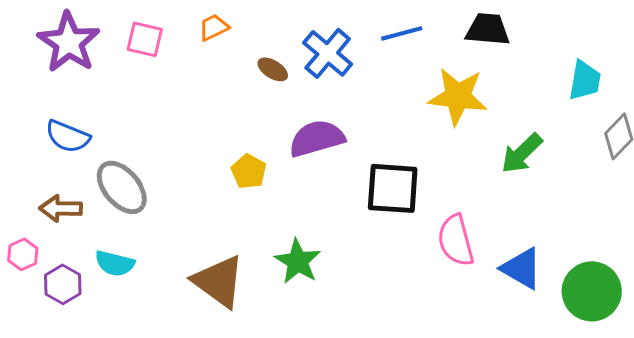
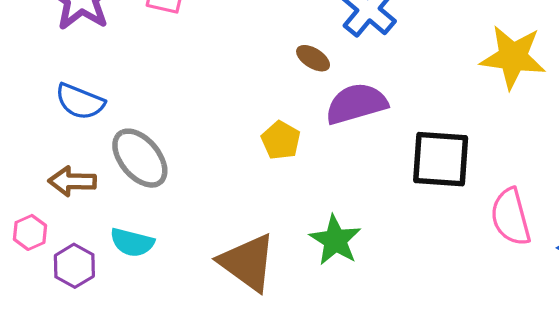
brown ellipse: (273, 69) -> (313, 58), moved

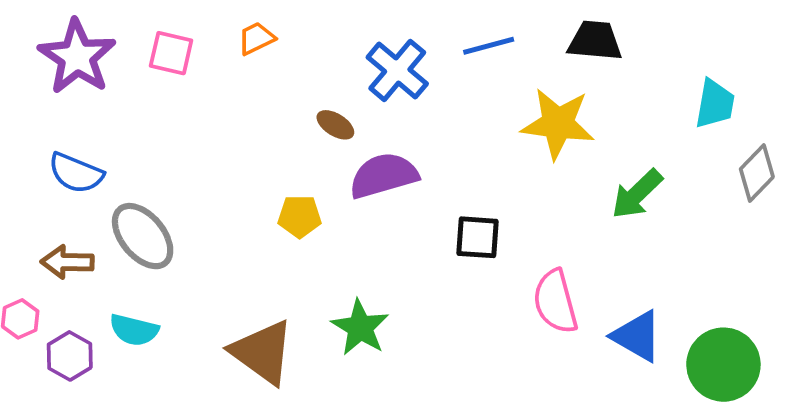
yellow pentagon: (281, 140) -> (300, 216), turned -30
black square: (441, 159) -> (478, 237), size x0.7

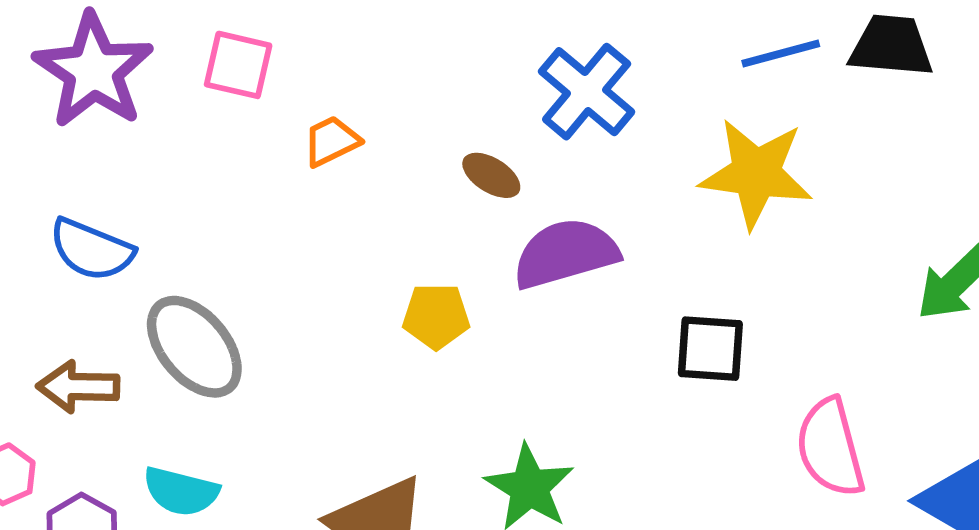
orange trapezoid: (256, 38) -> (331, 141), moved
blue line: (489, 46) -> (781, 54), moved
yellow star: (558, 124) -> (756, 173), moved

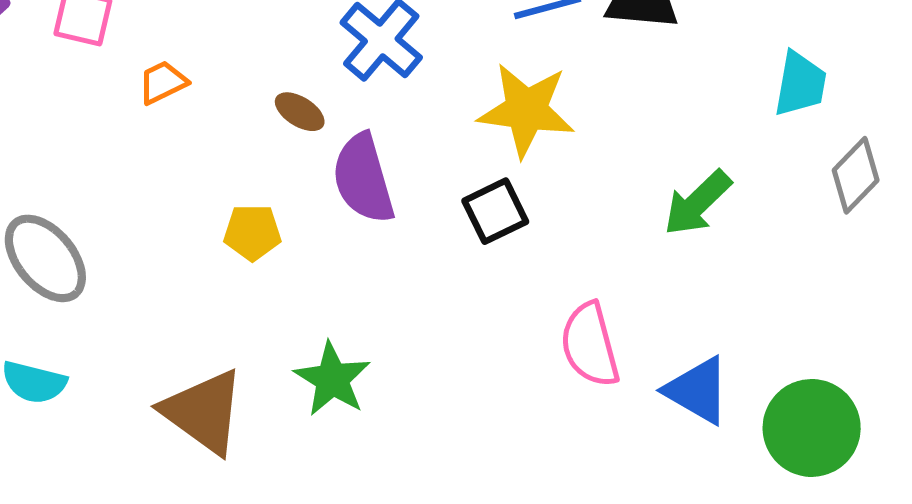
purple semicircle: (566, 253) -> (363, 179), turned -90
black square: (710, 349) -> (495, 211), moved, turned -30

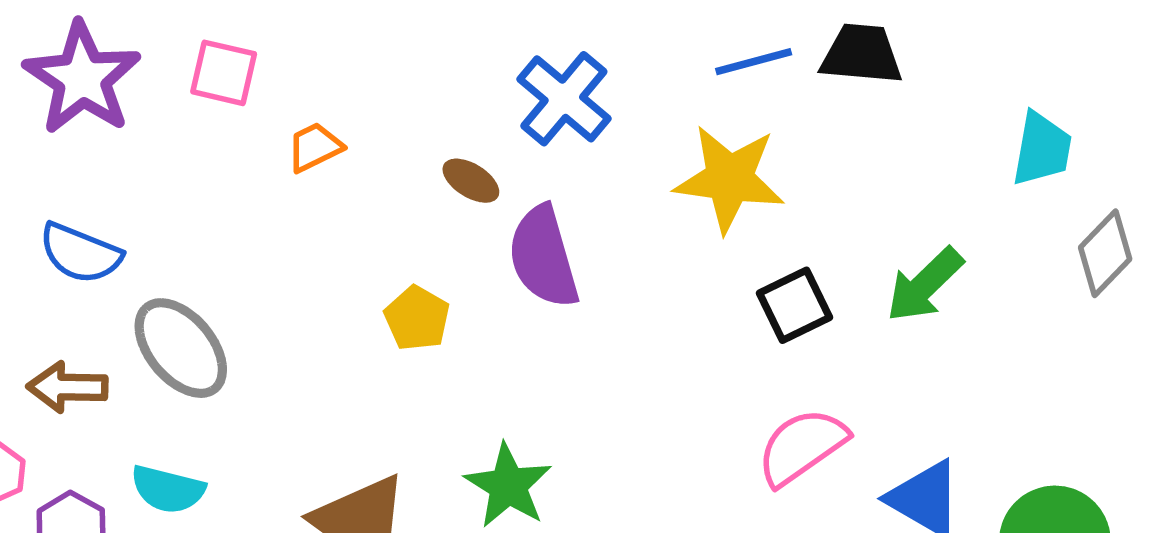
black square: (495, 211) -> (795, 305), moved
yellow pentagon: (252, 232) -> (417, 318), turned 30
pink semicircle: (590, 345) -> (802, 447), turned 70

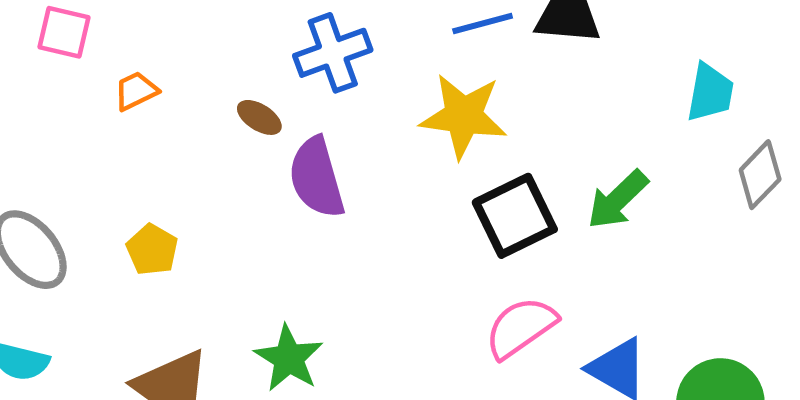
blue cross: (564, 99) -> (333, 53), turned 30
black square: (795, 305) -> (515, 216), size x1.4
yellow pentagon: (417, 318) -> (152, 250), moved

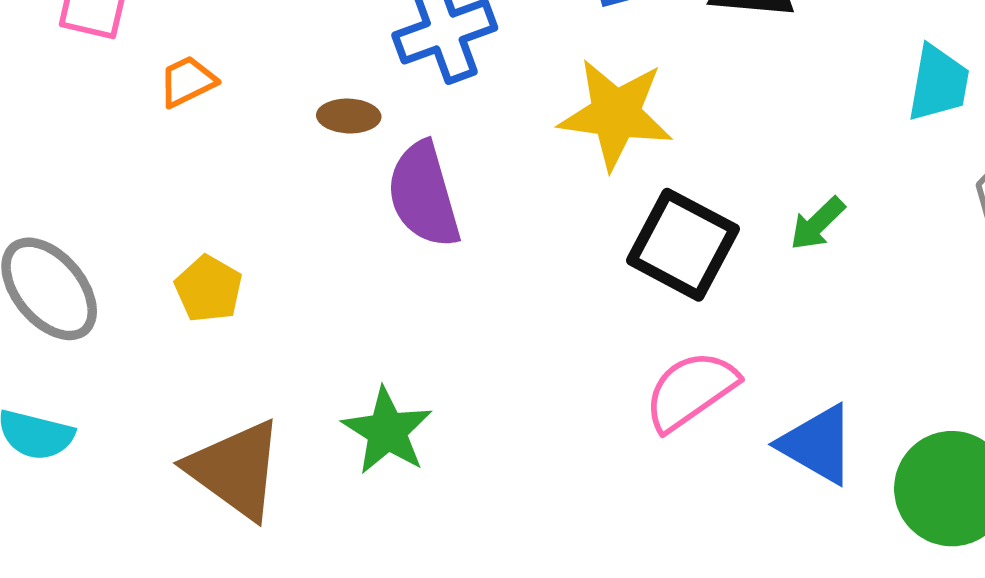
brown ellipse: (259, 117) -> (349, 116), turned -30
green arrow: (618, 200) -> (817, 224), size x0.7
black square: (515, 216) -> (683, 245), turned -36

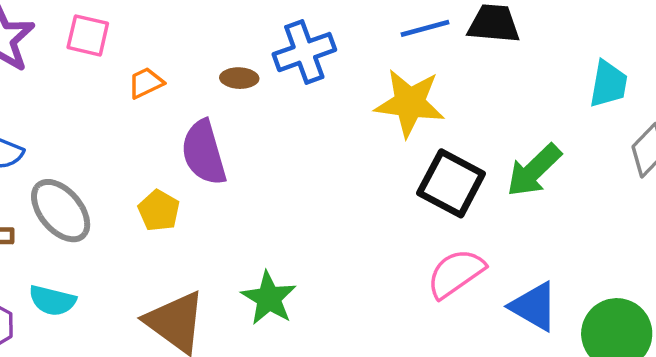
brown ellipse: (349, 116) -> (239, 78), moved
purple semicircle: (424, 195) -> (204, 153), moved
green arrow: (817, 224) -> (534, 170), size x1.6

